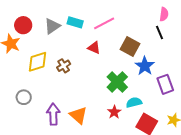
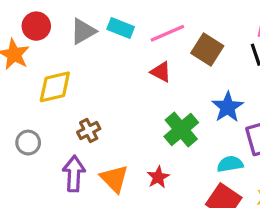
brown square: (130, 46) -> (207, 49), moved
red triangle: (94, 48) -> (161, 72), moved
brown cross: (64, 66) -> (89, 130), moved
cyan semicircle: (134, 102) -> (230, 164), moved
red star: (114, 112) -> (158, 177), moved

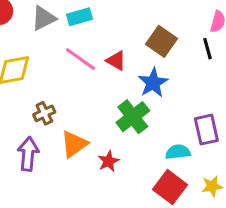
cyan rectangle: (121, 28) -> (80, 17), turned -40
pink line: (167, 33) -> (80, 59), moved, turned 56
blue star: (228, 107) -> (153, 83), moved
orange triangle: (114, 179) -> (74, 144), moved, turned 36

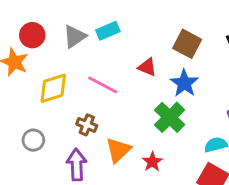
pink line: (80, 59) -> (103, 85), moved
brown cross: (44, 113) -> (87, 125), turned -36

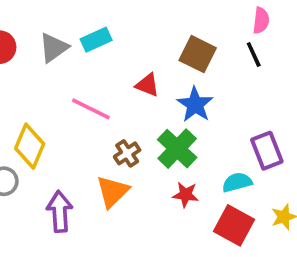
yellow diamond: (53, 88) -> (30, 146), moved, turned -48
brown cross: (87, 125) -> (127, 153), moved, turned 36
red star: (152, 162) -> (186, 195), moved, turned -30

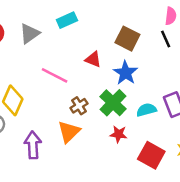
cyan rectangle: (96, 40) -> (67, 20), moved
cyan semicircle: (237, 182) -> (146, 110), moved

